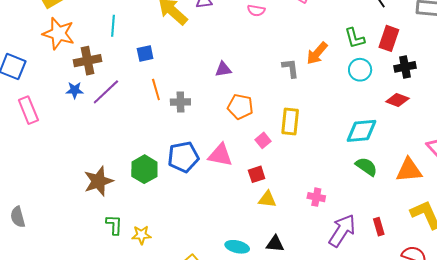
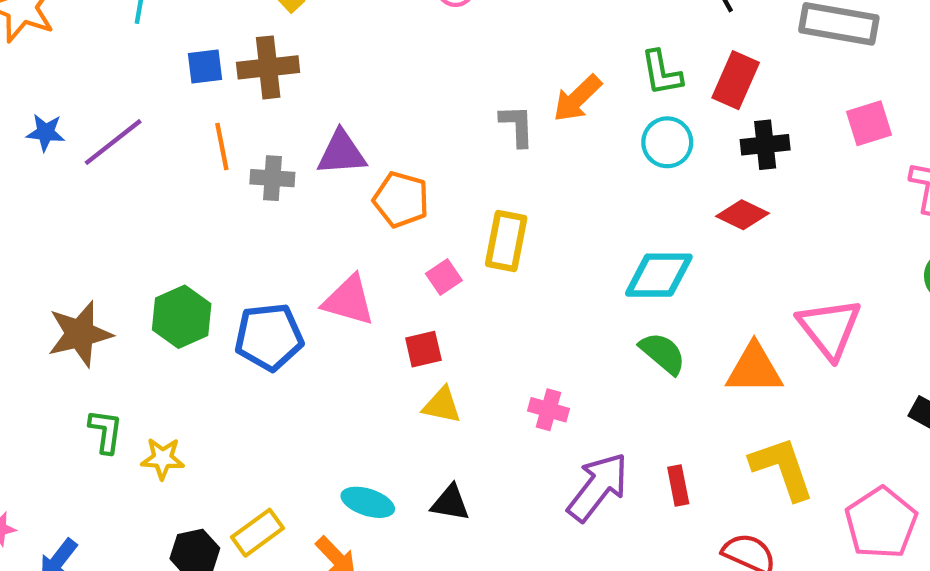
brown cross: (88, 61) -> (268, 67), moved
purple triangle: (223, 69) -> (341, 153), moved, size x1.4
blue pentagon: (183, 157) -> (269, 337), moved

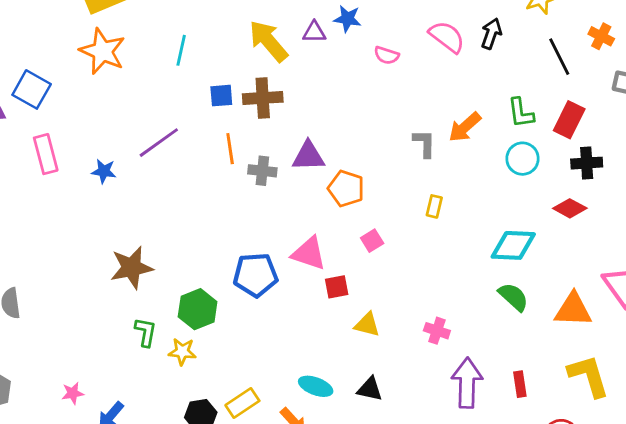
blue star: (46, 133) -> (104, 171), moved
yellow rectangle: (506, 241) -> (434, 206), moved, size x0.6
green hexagon: (182, 317) -> (198, 309), moved
red square: (423, 349) -> (337, 287), moved
purple arrow: (598, 487) -> (467, 383), turned -39

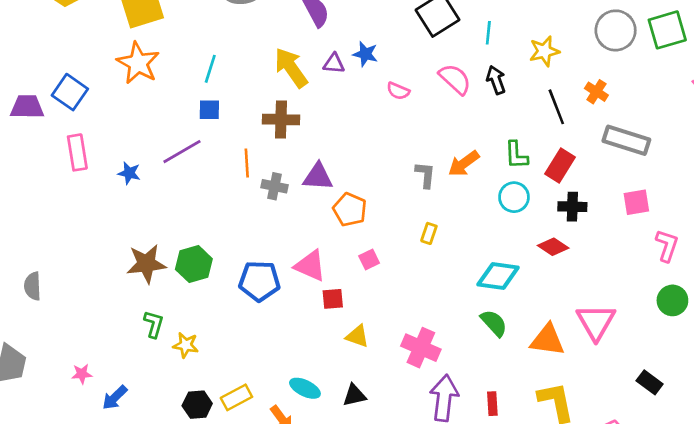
black arrow: (491, 34) -> (496, 80), turned -44
blue square: (221, 96) -> (209, 110), moved
green hexagon: (198, 309) -> (194, 264), moved
pink cross: (437, 331) -> (421, 348), size x1.6
black triangle: (370, 389) -> (354, 395), turned -30

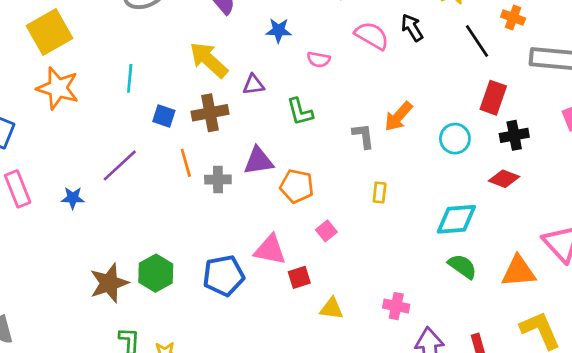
purple triangle: (334, 64) -> (254, 85), moved
blue square: (209, 110) -> (164, 116), moved, turned 30
green L-shape: (516, 155) -> (300, 112), moved
pink cross: (421, 348) -> (396, 306), size x0.7

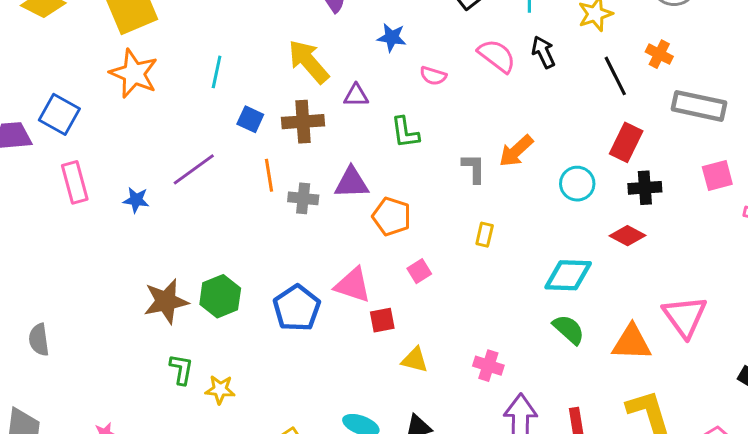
blue pentagon: (224, 276) -> (297, 308), turned -30

